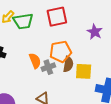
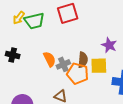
purple star: (95, 32) -> (109, 45), moved
orange pentagon: (61, 52) -> (78, 74), moved, turned 30

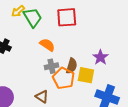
green trapezoid: (34, 21) -> (33, 17), turned -120
orange semicircle: (50, 59) -> (47, 45), moved, turned -42

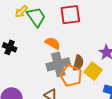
gray cross: (52, 66) -> (58, 64), size x1.6
yellow square: (86, 75) -> (93, 71), turned 30

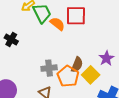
orange semicircle: (53, 43) -> (57, 24), moved
gray cross: (58, 64) -> (49, 68), moved, size x0.7

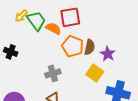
brown semicircle: (77, 65) -> (90, 47), moved
orange pentagon: (68, 76) -> (73, 46), moved

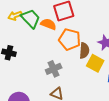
yellow arrow: (21, 16) -> (15, 16), turned 32
brown semicircle: (90, 47) -> (84, 51), moved

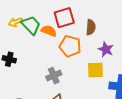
brown semicircle: (84, 51) -> (91, 27), moved
yellow square: (95, 63) -> (95, 70), turned -30

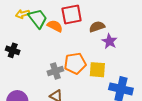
brown semicircle: (91, 27) -> (97, 27), turned -119
orange pentagon: (70, 46) -> (75, 63), moved, turned -30
purple star: (106, 49) -> (109, 41), moved

